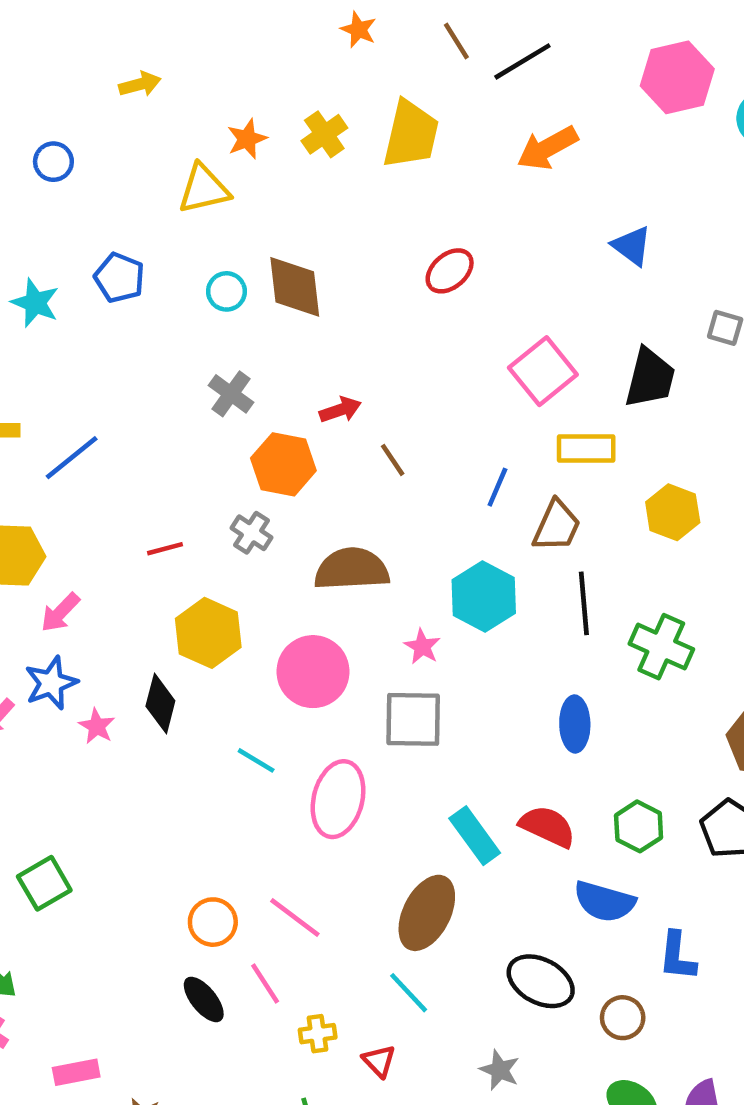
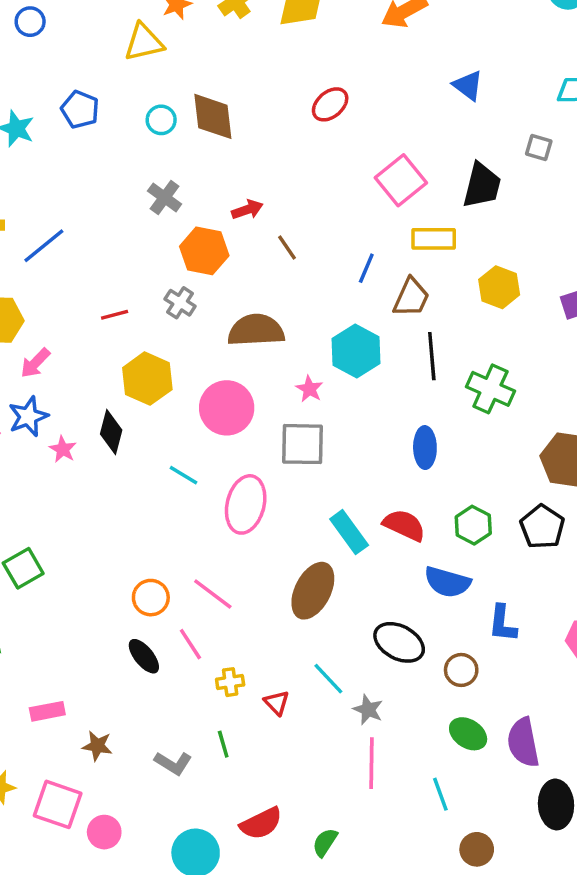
cyan line: (409, 993) -> (328, 679), moved

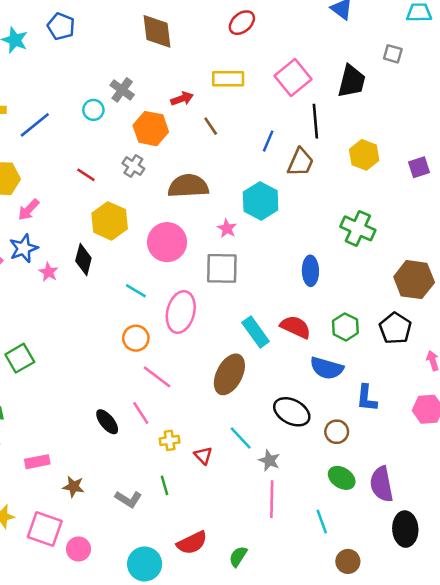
cyan circle: (161, 120) -> (93, 110), moved
yellow rectangle: (434, 239) -> (228, 79), moved
red line: (115, 315) -> (86, 175), turned 48
black line: (432, 356) -> (315, 121), moved
orange circle: (151, 598) -> (136, 338), moved

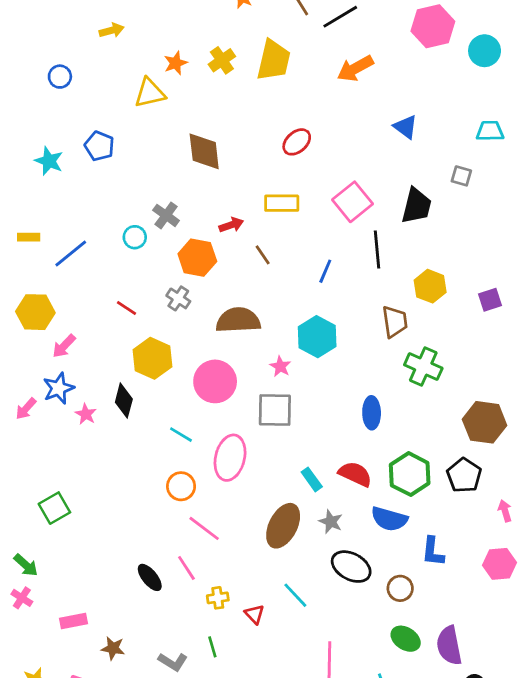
brown trapezoid: (300, 162) -> (395, 322), moved, turned -32
green hexagon: (345, 327) -> (410, 474), size x1.4
cyan rectangle: (256, 332) -> (312, 479), size x0.7
gray star: (269, 460) -> (331, 522), moved

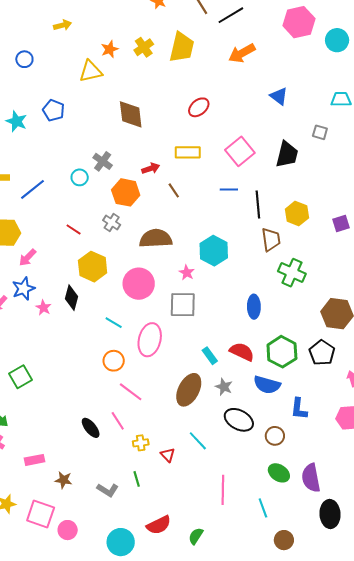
black line: (377, 249) -> (258, 204), moved
blue line: (325, 271) -> (229, 189), moved, turned 66

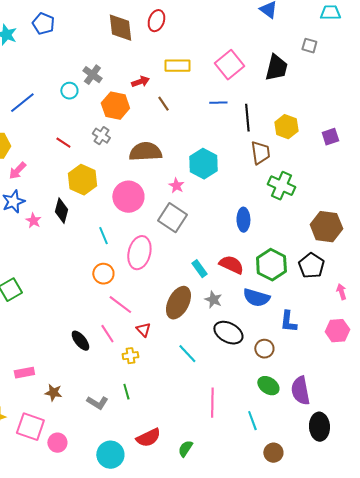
red ellipse: (199, 107) -> (156, 21), moved, turned -30
gray square: (183, 305) -> (172, 218), turned 32
cyan line: (114, 323) -> (103, 236), turned 36
red triangle: (168, 455) -> (143, 330), moved

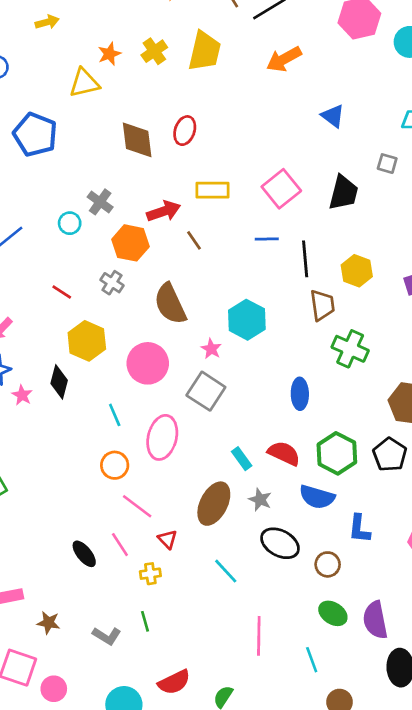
blue pentagon: (43, 24) -> (35, 135), size x1.5
red arrow: (140, 82) -> (164, 211), size x1.4
brown semicircle: (145, 152) -> (170, 304), turned -112

